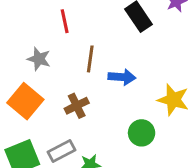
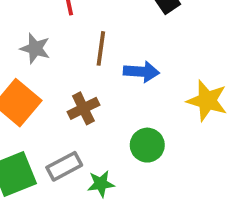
green circle: (142, 133) -> (147, 145), moved

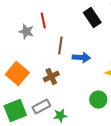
gray star: (35, 48) -> (26, 32), moved
green circle: (147, 145) -> (98, 100), moved

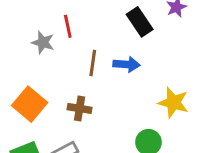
blue arrow: (81, 58) -> (126, 64), moved
brown cross: (51, 76) -> (80, 108), turned 35

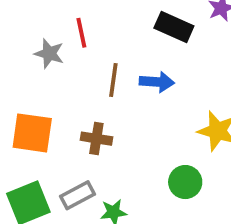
black rectangle: (140, 22) -> (174, 27), turned -32
orange square: (30, 104) -> (32, 133), turned -32

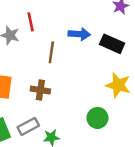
black rectangle: (174, 27) -> (112, 44), moved
blue arrow: (157, 82) -> (79, 34), moved

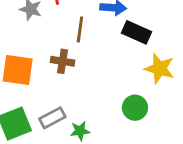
black rectangle: (112, 44) -> (136, 32), moved
brown cross: (40, 90) -> (63, 61), moved

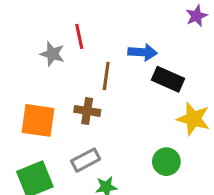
gray rectangle: (52, 118) -> (86, 160), moved

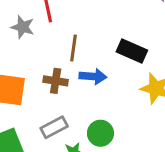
blue arrow: (143, 52) -> (93, 76), moved
green circle: (166, 162) -> (100, 133), moved

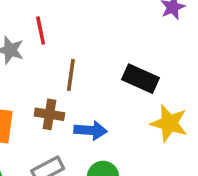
blue arrow: (93, 76) -> (91, 130), moved

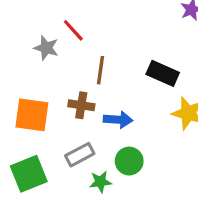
red line: (41, 30) -> (73, 30), turned -30

